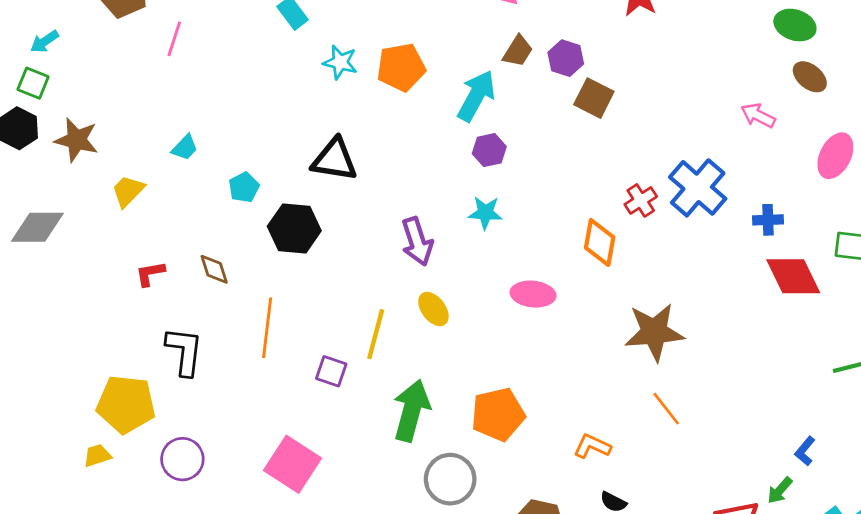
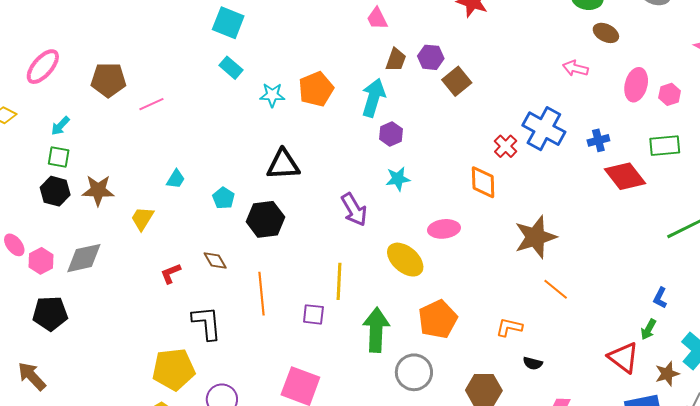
pink line: (174, 39) -> (151, 104), turned 60
brown square: (594, 98) -> (457, 81), turned 36
yellow ellipse: (433, 309) -> (405, 260), moved, size x1.5

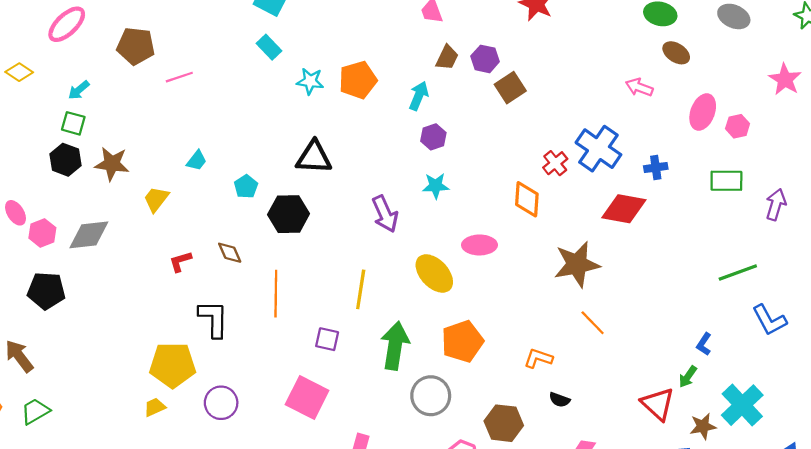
cyan arrow: (373, 98) -> (419, 96), size x0.7
red diamond: (625, 176) -> (624, 209), moved, turned -48
purple square: (313, 314) -> (327, 339), moved

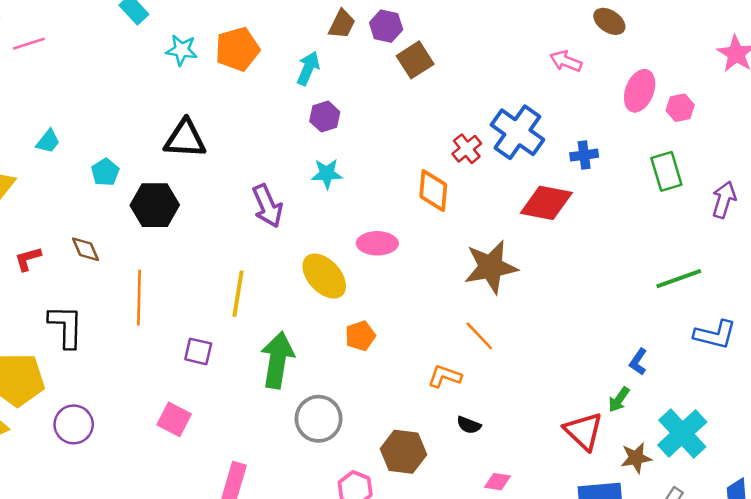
green rectangle: (726, 181) -> (666, 171), turned 72
blue L-shape: (769, 320) -> (715, 335), turned -48
orange line: (593, 323) -> (479, 336), moved
orange pentagon: (462, 341) -> (360, 336), moved, size x0.6
pink square: (307, 397) -> (174, 419), size x0.7

